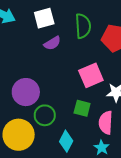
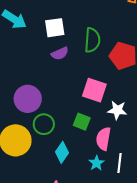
pink square: (91, 75) -> (94, 90), turned 35

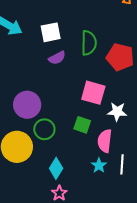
cyan diamond: (62, 152) -> (56, 168), moved

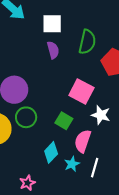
purple semicircle: (57, 58) -> (53, 50), turned -90
cyan diamond: (56, 168) -> (51, 152), moved

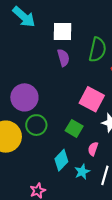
pink semicircle: (83, 141) -> (93, 149), size x0.6

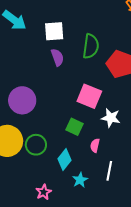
green circle: (36, 125) -> (36, 145), moved
cyan star: (82, 172) -> (80, 180), moved

